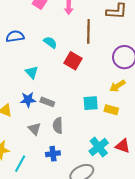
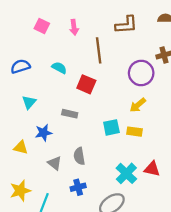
cyan triangle: (32, 72) -> (29, 102), moved, turned 32
gray rectangle: (47, 102) -> (70, 114), moved

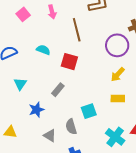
pink square: (42, 26) -> (23, 14), turned 32
gray rectangle: (70, 114) -> (58, 90), turned -56
cyan square: (111, 127) -> (89, 111), moved
yellow triangle: (21, 147) -> (10, 132), moved

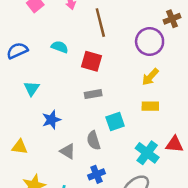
gray rectangle: (58, 90) -> (93, 94), moved, turned 40

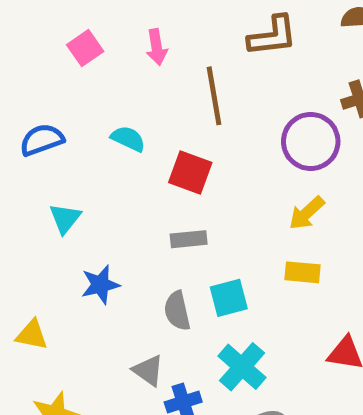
gray semicircle: (94, 140) -> (177, 311), moved
gray triangle: (68, 151) -> (148, 370), moved
cyan cross: (147, 153) -> (242, 367), moved

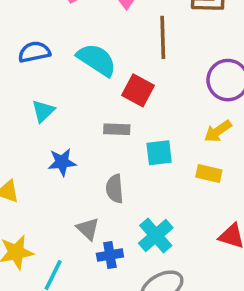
cyan semicircle: (128, 139) -> (97, 60), size x1.6
gray rectangle: (189, 239) -> (117, 129), moved
cyan square: (229, 298) -> (159, 153), moved

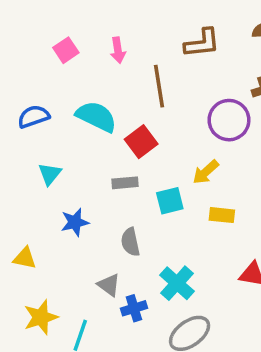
red square: (138, 90) -> (141, 142), turned 32
yellow arrow: (218, 131) -> (206, 172), moved

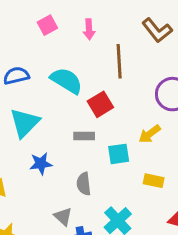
brown L-shape: (202, 43) -> (157, 30), turned 52
cyan triangle: (50, 174) -> (25, 123), size x1.6
yellow rectangle: (222, 215) -> (154, 181), moved

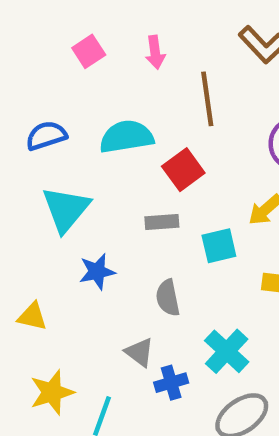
cyan semicircle: (66, 81) -> (126, 137), turned -36

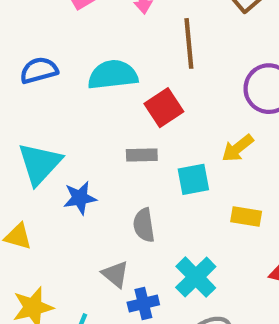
cyan triangle: (66, 209) -> (40, 164), moved

